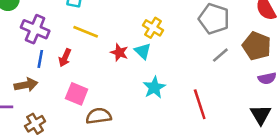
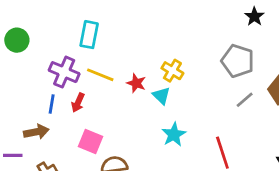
purple cross: (35, 29) -> (64, 72), moved
red star: (119, 52) -> (136, 83), moved

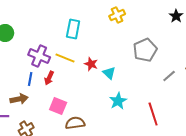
cyan rectangle: (89, 35) -> (73, 29), moved
gray pentagon: (238, 61) -> (145, 50), moved, turned 30
yellow cross: (172, 71) -> (117, 15), moved, turned 35

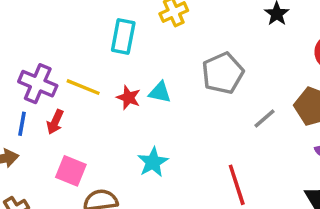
cyan rectangle: (73, 29) -> (123, 36), moved
cyan triangle: (109, 73) -> (160, 92), moved, turned -32
cyan star: (118, 101) -> (153, 162), moved

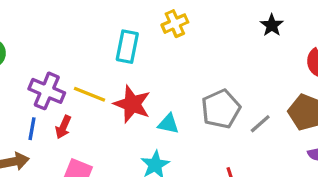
gray pentagon: (223, 73) -> (221, 109), moved
cyan triangle: (160, 92) -> (168, 124), moved
red star: (128, 98) -> (132, 104), size x1.6

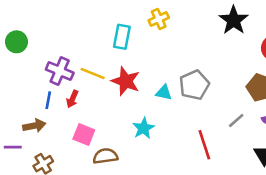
black star: (272, 25) -> (234, 20), size x1.6
cyan triangle: (168, 124) -> (164, 93), moved
gray line: (260, 124) -> (236, 121), moved

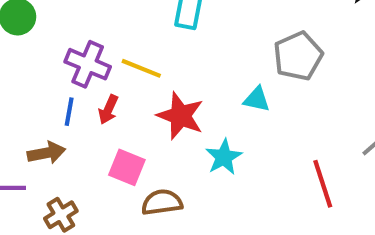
red star: (126, 81) -> (180, 116), moved
gray pentagon: (194, 85) -> (298, 56), moved

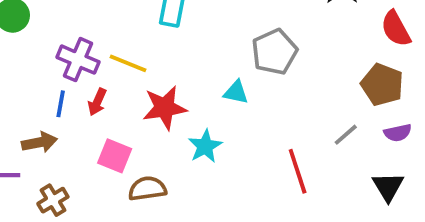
red star: (180, 116) -> (165, 108), turned -30

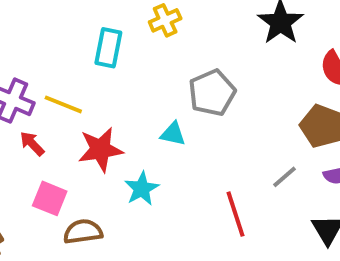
red arrow: (97, 102) -> (32, 144), turned 112

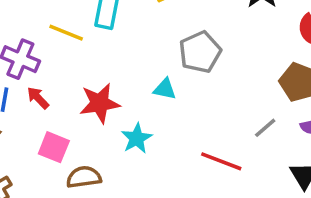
yellow line: (63, 104) -> (66, 33), moved
red line: (236, 214) -> (221, 161), turned -51

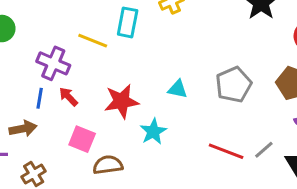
gray pentagon: (200, 52) -> (234, 85), moved
gray line: (265, 128) -> (264, 150), moved

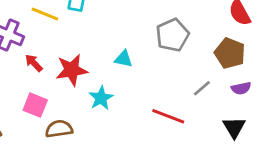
gray pentagon: (234, 85) -> (172, 35), moved
red arrow: (68, 97) -> (34, 63), moved
gray line: (264, 150) -> (202, 88), moved

